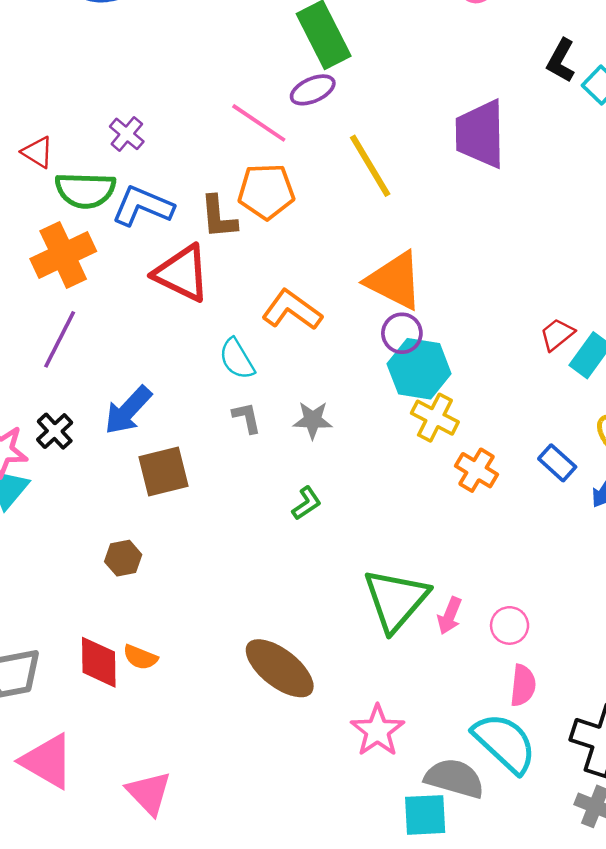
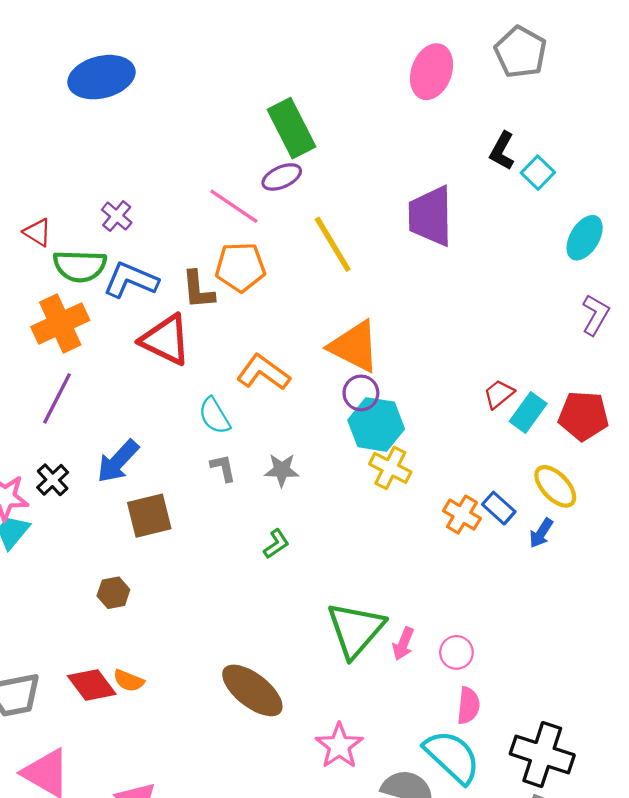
orange cross: (477, 470) -> (462, 515), moved
red diamond: (99, 662) -> (92, 685), turned -36

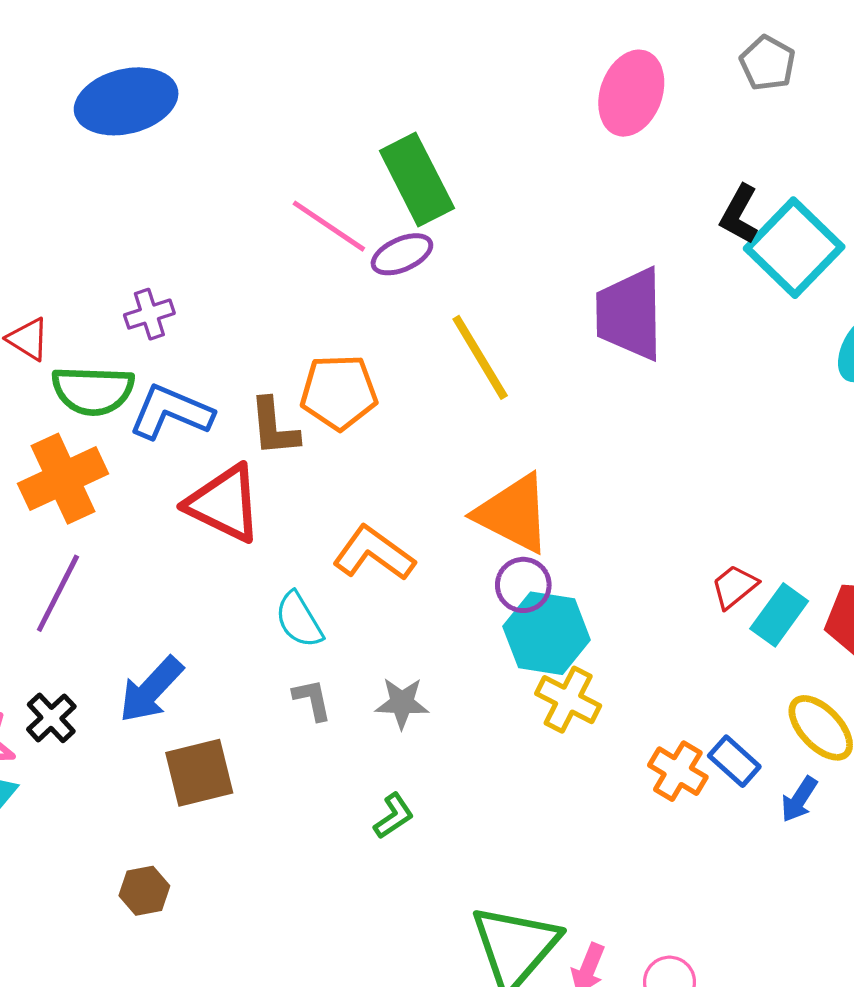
gray pentagon: (521, 52) -> (768, 63), size x0.7
cyan square: (538, 173) -> (794, 248), size x1.8
pink line: (234, 206) -> (329, 226), moved
purple cross: (117, 216) -> (149, 314), turned 32

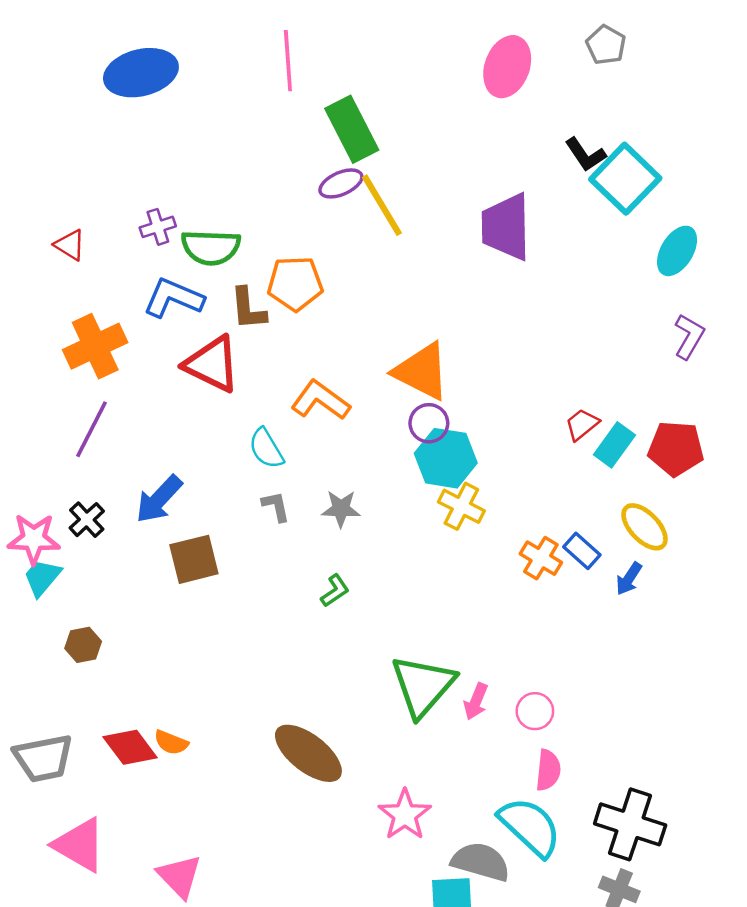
black L-shape: (739, 214) -> (585, 155), turned -63
pink line: (329, 226) -> (288, 61), moved, turned 52
yellow line: (480, 357) -> (382, 205), moved
green semicircle: (93, 391) -> (211, 247), moved
brown hexagon: (144, 891) -> (83, 645), moved

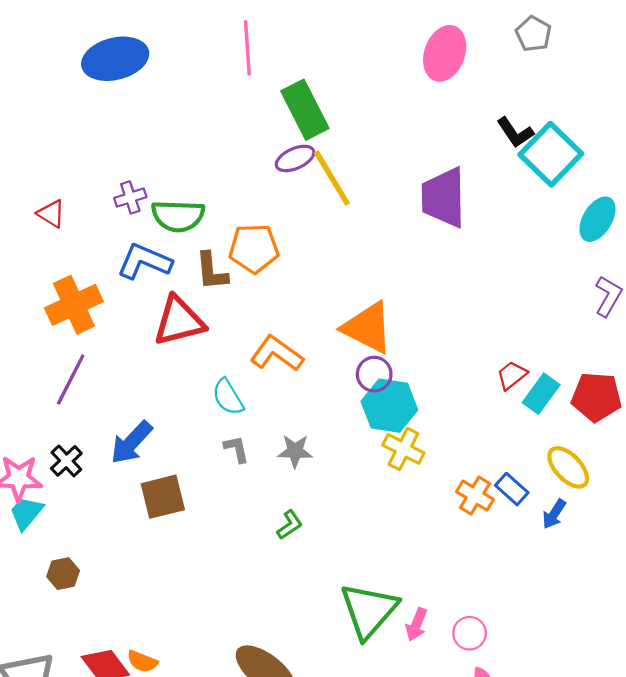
red triangle: (212, 364) -> (179, 321), turned -40

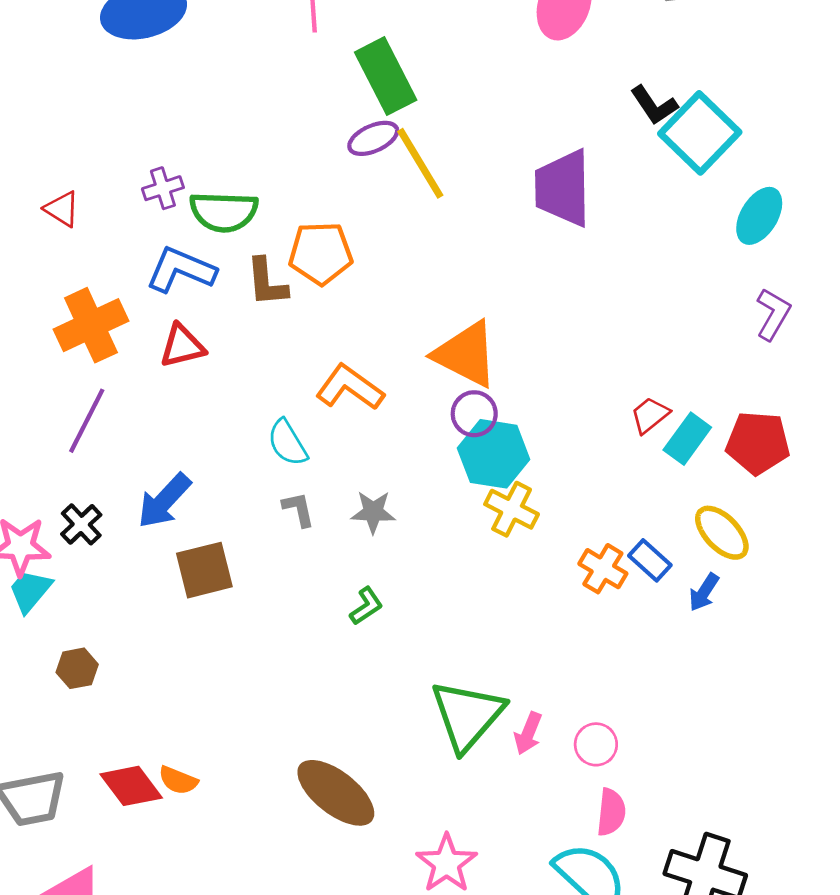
red triangle: (179, 321) -> (182, 346), moved, size x0.7

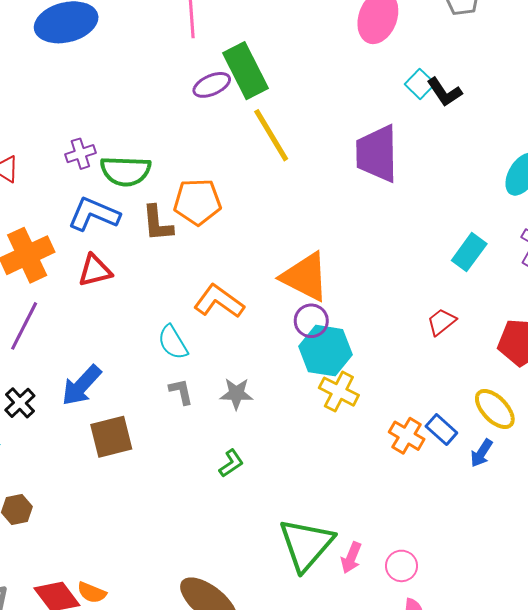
cyan square: (700, 133) -> (420, 84), moved, size x0.5
purple ellipse: (373, 138) -> (212, 85), moved
cyan rectangle: (687, 439) -> (469, 252), moved

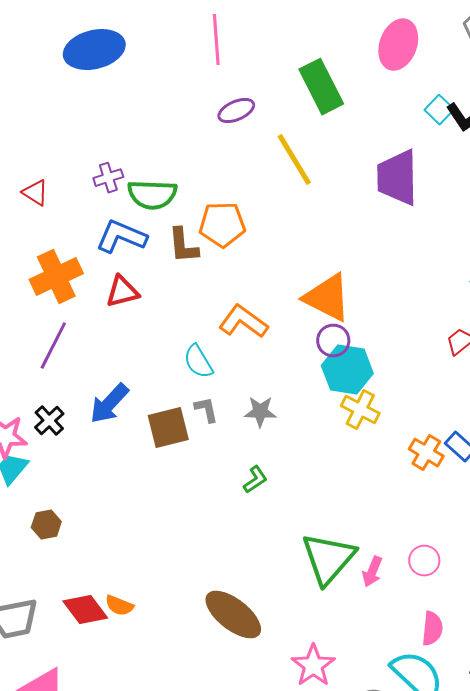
green rectangle: (246, 71) -> (321, 87), moved
brown square: (111, 437) -> (168, 428), moved
pink circle: (401, 566) -> (424, 561), moved

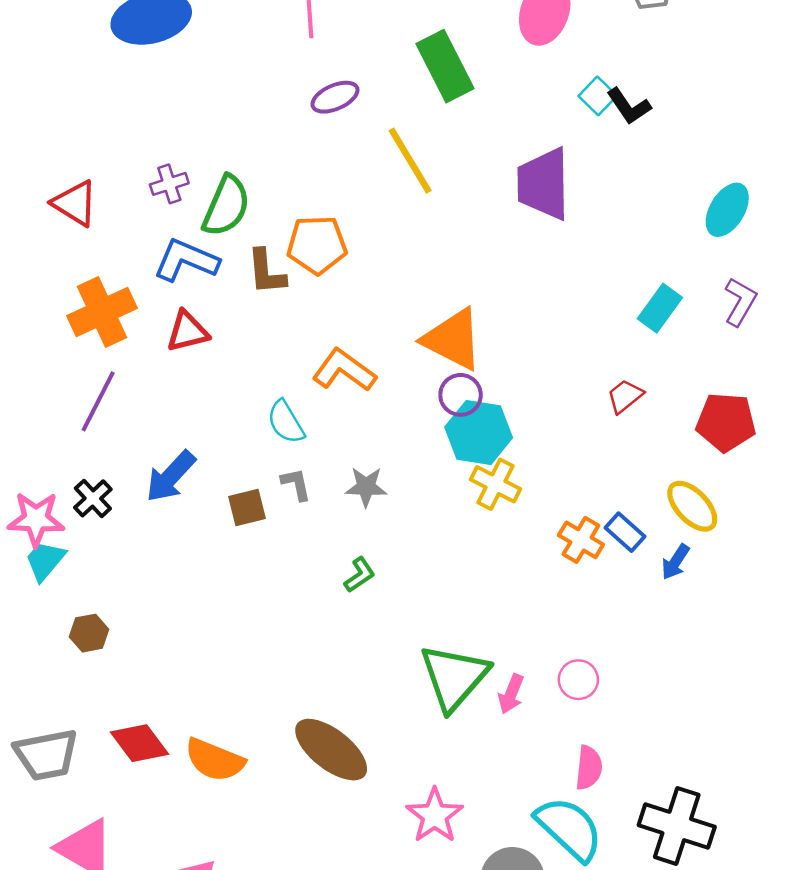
red triangle: (35, 193) -> (75, 203), size x1.4
green semicircle: (152, 195) -> (226, 206), turned -69
brown square: (168, 428) -> (247, 508), size x0.7
orange semicircle: (119, 606) -> (215, 760), moved, size x1.6

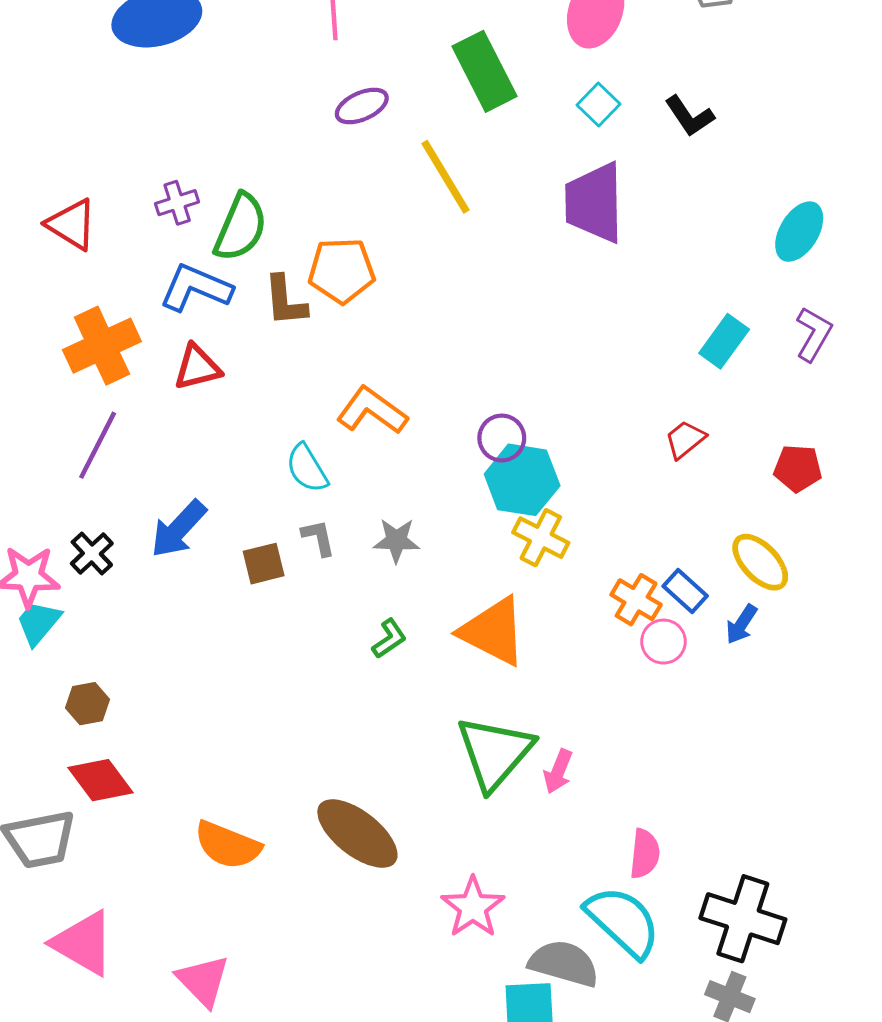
cyan square: (598, 96) -> (599, 105), moved
orange triangle: (453, 339) -> (493, 631), moved
red pentagon: (726, 422) -> (798, 468), size x0.7
pink circle: (578, 680) -> (663, 642), moved
red diamond: (140, 743) -> (101, 780), moved

